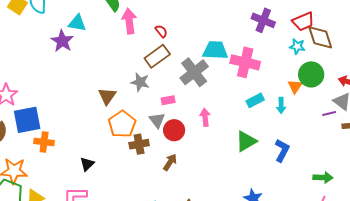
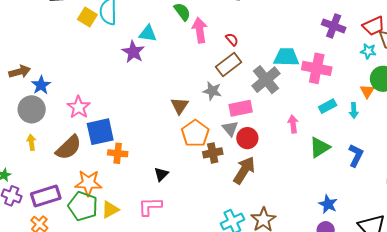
pink rectangle: (168, 100) -> (241, 108), size x1.6
pink arrow: (205, 117) -> (293, 124), moved
brown arrow: (170, 162) -> (244, 170), size x1.6

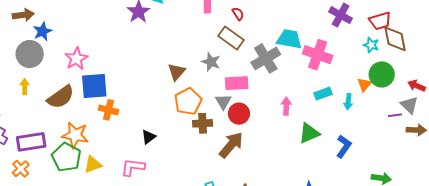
brown rectangle: (229, 65) -> (231, 38), turned 65

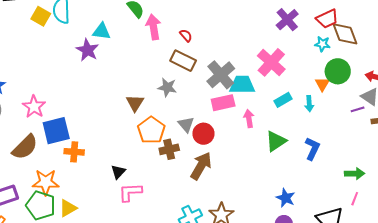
purple cross: (341, 15) -> (287, 20), turned 30
cyan trapezoid: (289, 39) -> (242, 85), moved
pink cross: (318, 55) -> (271, 62), turned 32
pink rectangle: (237, 83) -> (223, 103), moved
pink L-shape: (133, 167) -> (130, 192), moved

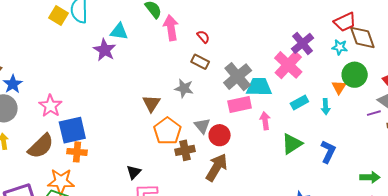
purple cross: (287, 20) -> (303, 43), moved
brown rectangle: (183, 61) -> (200, 62), size x0.7
orange cross: (74, 152) -> (77, 152), moved

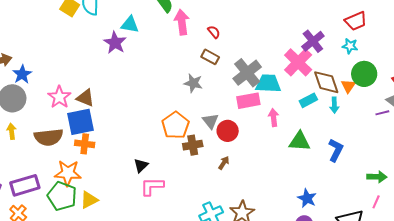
brown diamond: (362, 37) -> (326, 82), moved
brown triangle: (151, 103) -> (85, 98), moved, turned -42
green triangle: (292, 144) -> (300, 141), turned 35
brown semicircle: (41, 146) -> (49, 137), turned 36
brown arrow: (217, 167) -> (224, 163), size x0.5

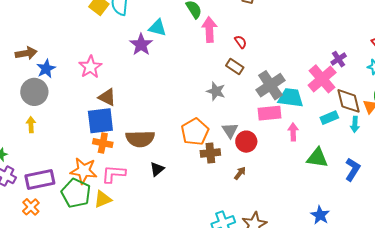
purple cross: (313, 41) -> (339, 59), size x0.7
pink star: (59, 97) -> (90, 67), moved
brown semicircle: (49, 137) -> (140, 139), moved
pink L-shape: (152, 186) -> (114, 174), moved

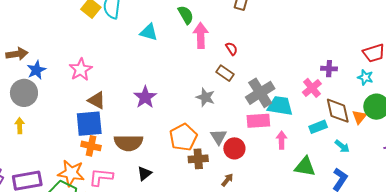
purple star: (141, 45) -> (145, 97), moved
purple cross: (339, 59) -> (329, 69), turned 35
pink cross: (322, 79) -> (312, 88), size x0.7
cyan arrow: (355, 124) -> (342, 146), moved, turned -56

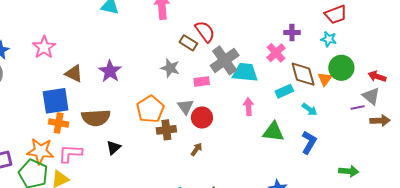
red semicircle: (232, 49) -> (205, 32), moved, size x1.6
brown triangle: (97, 100) -> (74, 74), moved
pink rectangle: (258, 121) -> (202, 81), moved, size x0.7

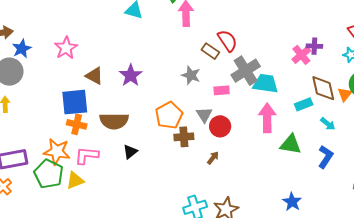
pink cross: (276, 53) -> (301, 55), moved
pink arrow: (249, 107) -> (267, 118), size x1.6

